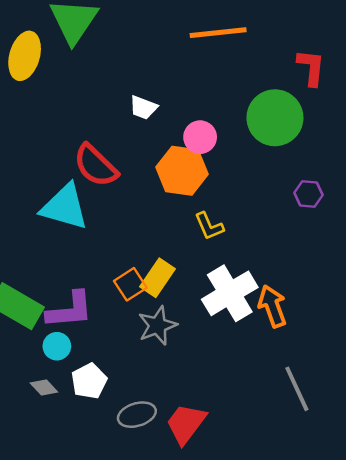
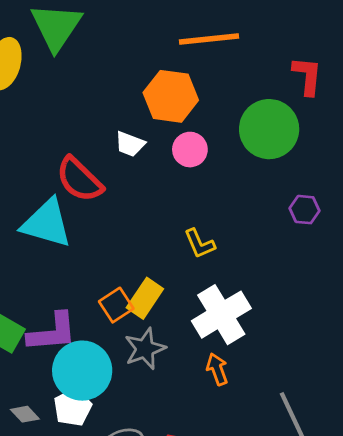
white trapezoid: (143, 107) -> (130, 144), moved
orange hexagon: (182, 171) -> (171, 96), moved
orange arrow: (272, 306) -> (217, 369), moved, size x0.7
cyan circle: (57, 346) -> (82, 371), moved, size x2.0

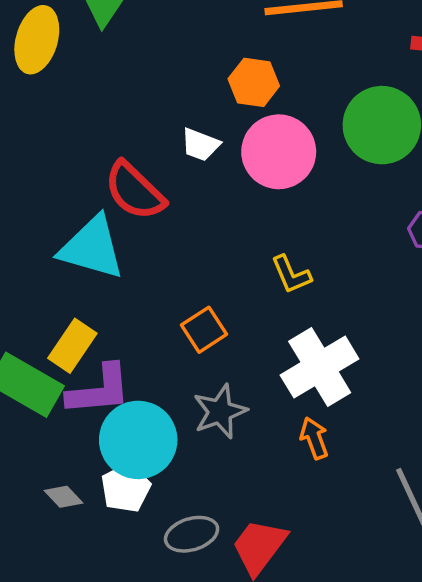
orange hexagon: (171, 96) -> (254, 82), size x0.7
pink circle: (190, 150) -> (279, 152), size x1.6
yellow rectangle: (145, 298) -> (72, 346), moved
orange square: (116, 305) -> (204, 330), moved

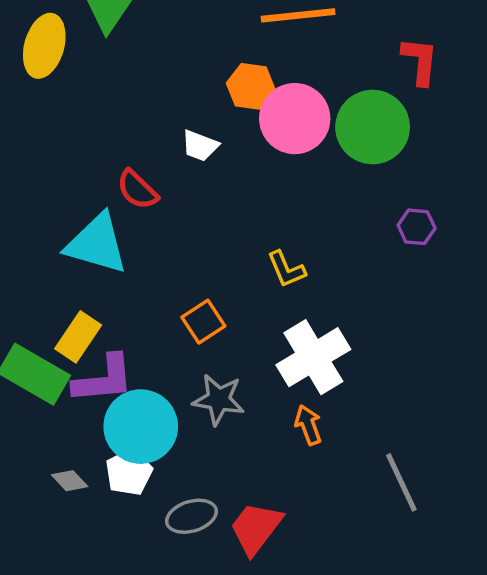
pink circle: (279, 152) -> (295, 119), moved
red semicircle: (135, 191) -> (137, 190), size x0.7
gray star: (220, 411) -> (219, 399), turned 30

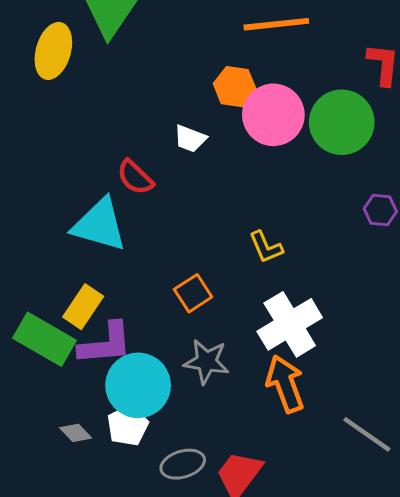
orange arrow: (308, 425) -> (285, 384), size x1.6
gray line: (401, 482) -> (367, 434), turned -30

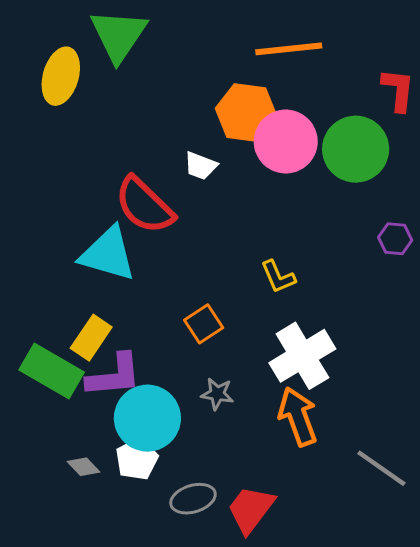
orange hexagon: (235, 87) -> (246, 113), size x1.4
red semicircle: (135, 177) -> (144, 205), size x1.6
gray star: (206, 362) -> (217, 394), size x0.7

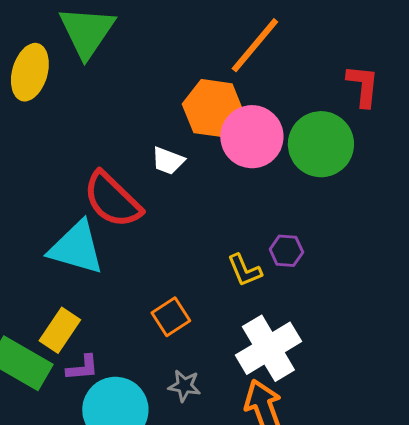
orange line: (289, 49) -> (255, 45), turned -44
purple hexagon: (395, 239) -> (286, 251), moved
purple L-shape: (114, 376) -> (82, 368), size x0.6

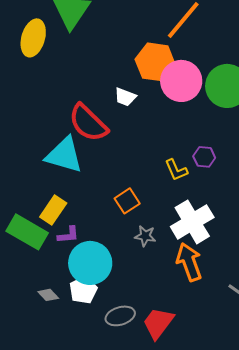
gray star: (184, 386) -> (145, 236), moved

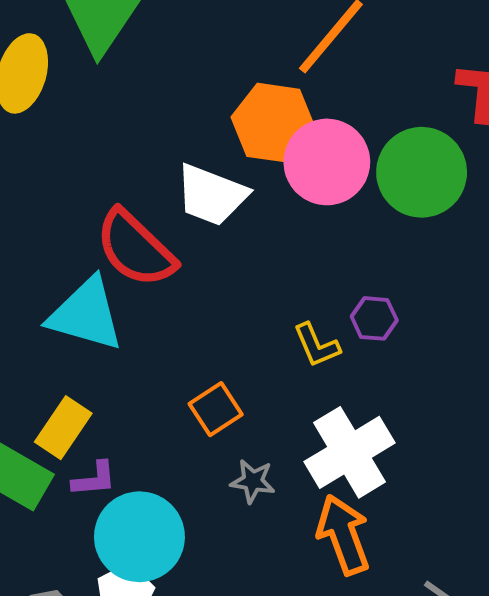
white trapezoid: (125, 97) -> (212, 195), size x1.6

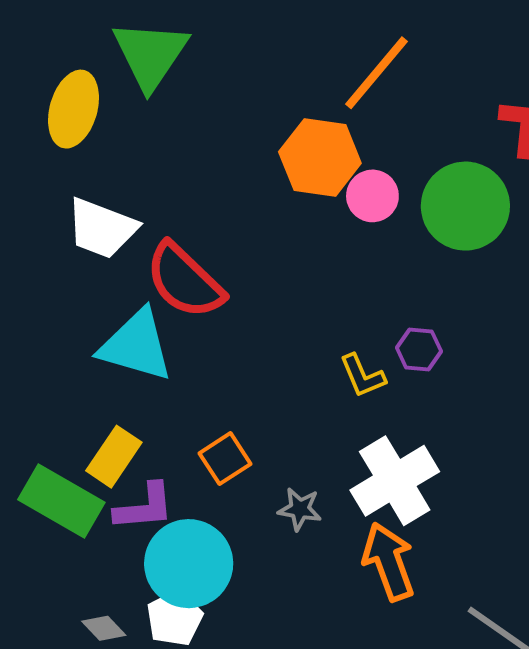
pink circle: (327, 162) -> (372, 196), size x0.6
white trapezoid: (212, 195) -> (102, 228), moved
orange square: (216, 409) -> (225, 459), moved
purple L-shape: (94, 479) -> (144, 507), size x1.4

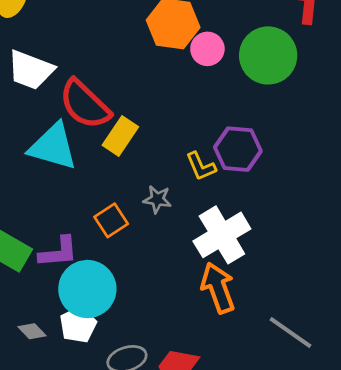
purple hexagon: (419, 349) -> (238, 149), size x1.6
yellow rectangle: (114, 457) -> (120, 136), moved
gray star: (300, 509) -> (157, 199), moved

